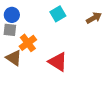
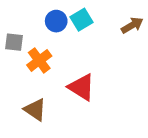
blue circle: (12, 15) -> (56, 21), moved
brown triangle: (14, 58) -> (35, 110), moved

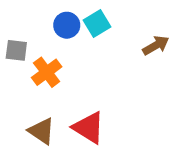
brown arrow: (132, 25) -> (156, 45), moved
red triangle: (82, 87) -> (89, 128), moved

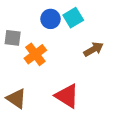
brown arrow: (156, 45) -> (93, 49), moved
brown triangle: (42, 131) -> (16, 99), moved

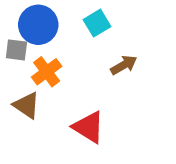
blue circle: (51, 19) -> (38, 25), moved, size x1.5
brown triangle: (16, 99) -> (26, 105), moved

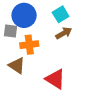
brown arrow: (124, 65) -> (64, 33), moved
orange cross: (47, 72) -> (29, 45), turned 30

